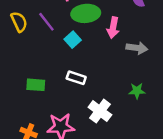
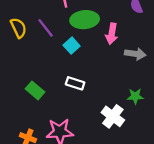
green rectangle: (36, 85) -> (35, 90), turned 36
white cross: (100, 111) -> (113, 116), moved

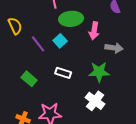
purple line: (46, 28) -> (38, 44), moved
green star: (135, 96) -> (99, 72), moved, size x1.5

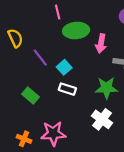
cyan square: (60, 41) -> (64, 67), moved

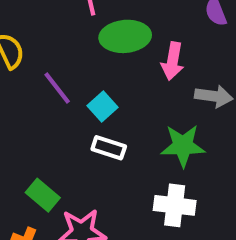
green rectangle: (31, 96) -> (43, 195), moved
white cross: (102, 119) -> (175, 205), turned -30

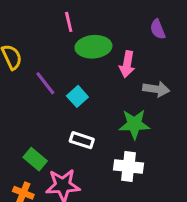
white rectangle: (109, 148) -> (82, 140), moved

